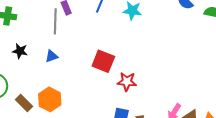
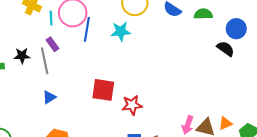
black star: (20, 51) -> (22, 56), moved

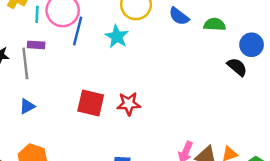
cyan star: (121, 31) -> (117, 37), turned 30
purple rectangle: (53, 44) -> (36, 45), turned -56
red star: (132, 105) -> (129, 104), moved

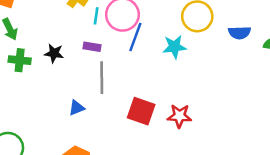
blue semicircle: (179, 16) -> (239, 33), turned -45
cyan star: (117, 37) -> (174, 47), turned 30
gray line: (25, 63) -> (102, 78), moved

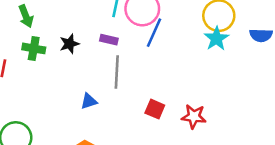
cyan star: (174, 47) -> (216, 39), moved, turned -30
black star: (54, 53) -> (69, 44), turned -30
red square: (141, 111) -> (155, 109), size x0.7

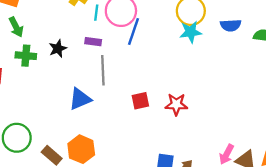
cyan star: (216, 39) -> (191, 32), turned 30
blue triangle: (89, 101) -> (80, 99), size x1.5
red square: (155, 109) -> (140, 101), turned -30

